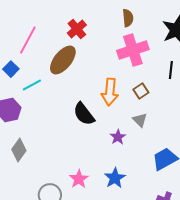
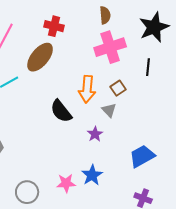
red cross: (77, 29) -> (54, 26), turned -36
gray triangle: (140, 120) -> (109, 110), moved
pink star: (79, 179) -> (66, 183), moved, turned 30

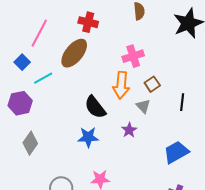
pink cross: (110, 47) -> (133, 56), moved, size x0.7
black line: (148, 67) -> (182, 102), moved
blue star: (92, 175) -> (88, 137), moved, turned 30

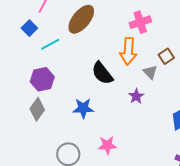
brown square: (152, 84) -> (166, 56), moved
purple hexagon: (20, 103) -> (42, 79), moved
blue star: (88, 137) -> (83, 108), moved

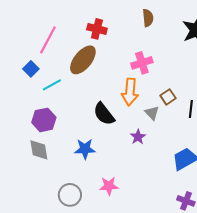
gray diamond: (37, 109) -> (39, 150), turned -45

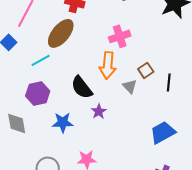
cyan line: (52, 85) -> (41, 60), moved
purple hexagon: (44, 120) -> (38, 93), moved
purple star: (138, 137) -> (99, 111), moved

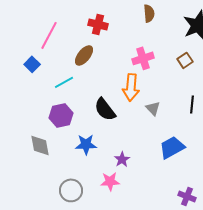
brown ellipse: (61, 33) -> (84, 55), size x0.7
brown square: (146, 70) -> (185, 60), moved
purple star: (99, 111) -> (122, 159), moved
blue trapezoid: (163, 132) -> (172, 147), moved

